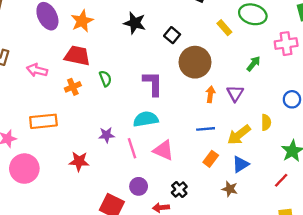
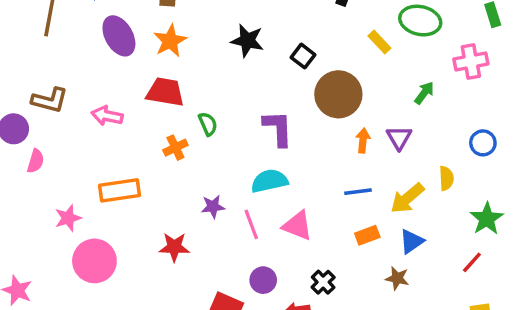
orange cross: (73, 87) -> (175, 148), moved
orange rectangle: (211, 159) -> (367, 235), turned 35

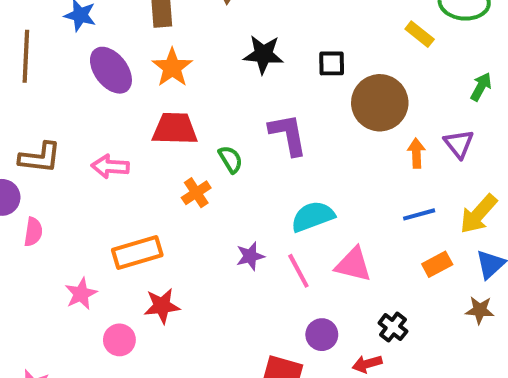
black square: (303, 56) -> (332, 63), turned -30
purple L-shape: (278, 128) -> (288, 134), moved
red star: (174, 247) -> (162, 306), moved
pink circle: (94, 261) -> (119, 340), size x0.6

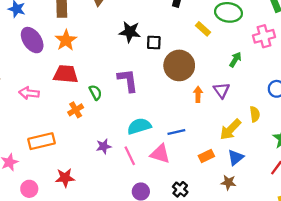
black star: (263, 54) -> (130, 32), moved
blue line: (419, 214) -> (176, 132), moved
red star: (162, 306) -> (65, 178), moved

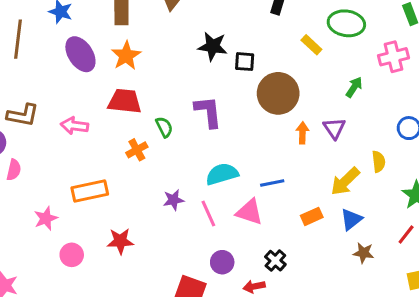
brown star: (228, 182) -> (364, 253), moved

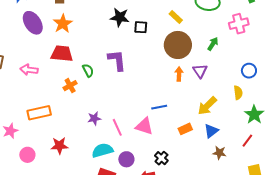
yellow rectangle: (311, 45) -> (176, 17), moved
brown circle: (278, 93) -> (178, 45), moved
yellow semicircle: (379, 162) -> (238, 93), moved
cyan semicircle: (222, 174) -> (102, 150), moved

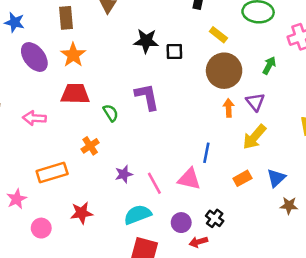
orange cross: (70, 86) -> (90, 146), moved
yellow arrow: (207, 106) -> (254, 137), moved
blue line: (159, 107) -> (206, 153), turned -63
purple circle: (126, 159) -> (181, 223), moved

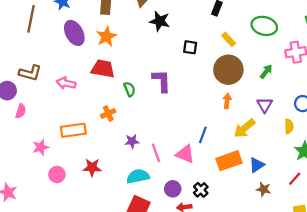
black star: (146, 41) -> (160, 21), moved
purple triangle: (255, 102) -> (265, 105), moved
orange rectangle: (242, 178) -> (229, 161), size x1.6

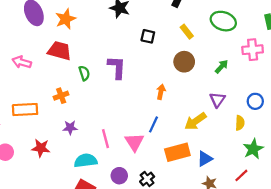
brown circle: (228, 70) -> (184, 62), size x0.7
orange arrow: (227, 101) -> (161, 92), moved
purple star: (132, 141) -> (70, 128), moved
pink triangle: (185, 154) -> (134, 142), turned 30

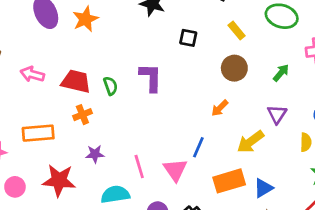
red trapezoid: (59, 51) -> (76, 81), moved
orange arrow: (161, 92) -> (220, 108), moved, turned -144
red star: (41, 148) -> (59, 180), size x1.4

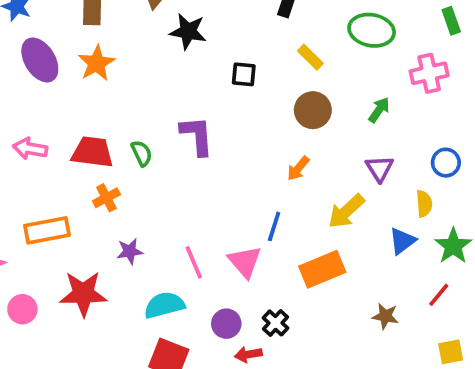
blue triangle: (263, 188) -> (402, 241), moved

